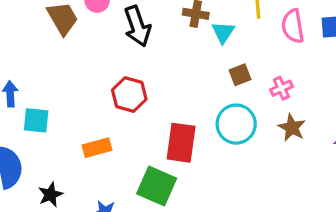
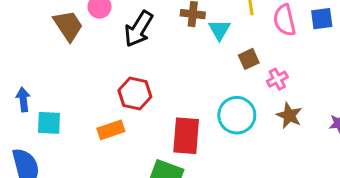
black arrow: (137, 26) -> (139, 29), turned 54
brown square: (240, 75) -> (249, 59), moved
orange rectangle: (97, 148) -> (111, 130), moved

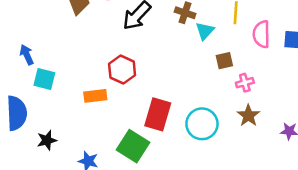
blue arrow: (23, 99) -> (27, 55), turned -30
cyan circle: (237, 115) -> (202, 124), moved

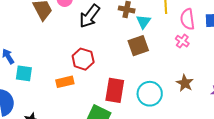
brown square: (224, 61) -> (138, 46), moved, size x1.5
pink cross: (245, 83) -> (182, 41), moved, turned -32

